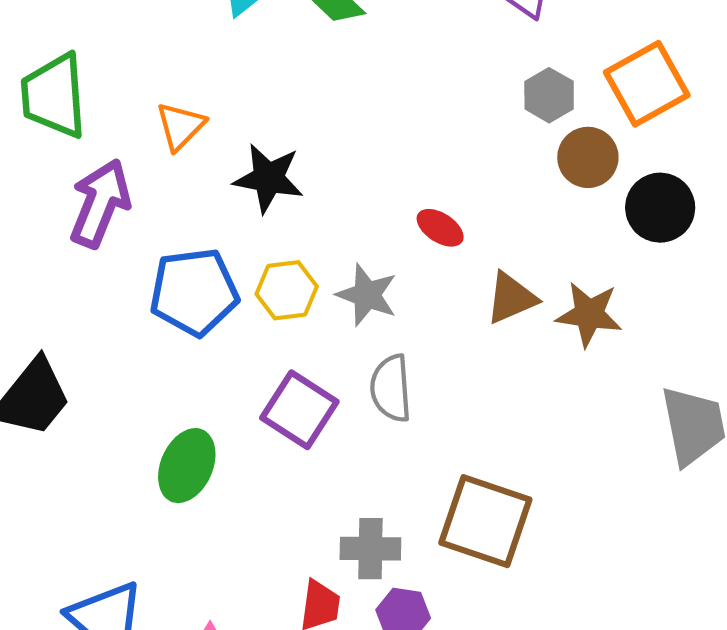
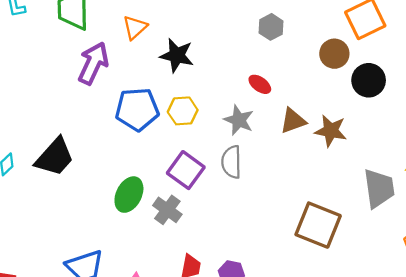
gray hexagon: (549, 95) -> (271, 27), moved
gray star: (367, 295) -> (239, 120), moved
brown square: (485, 521) -> (318, 225), moved
gray cross: (370, 549) -> (167, 210), moved, turned 32

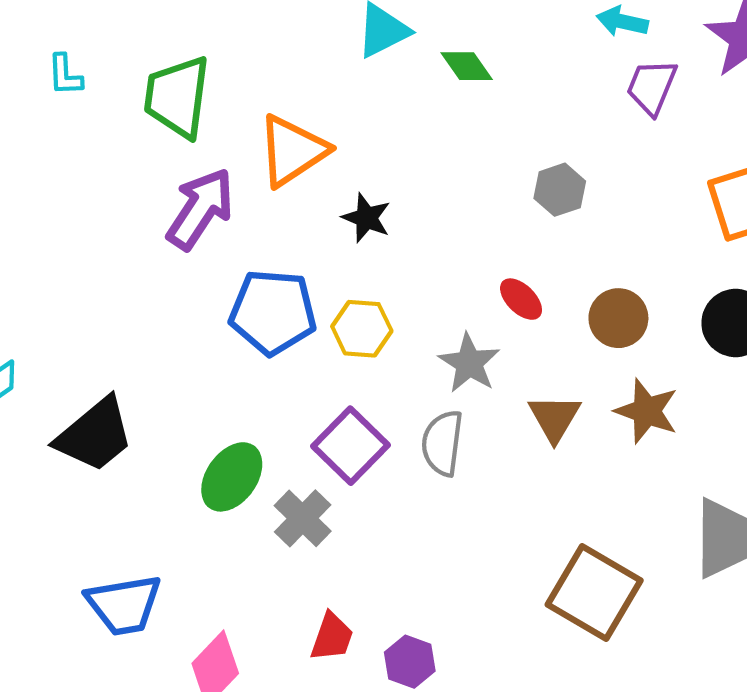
orange triangle: (135, 27) -> (292, 151), size x1.5
brown circle: (334, 54) -> (618, 318), moved
black star: (177, 55) -> (366, 218), size x0.7
brown triangle: (293, 121) -> (554, 418), moved, turned -48
black trapezoid: (55, 157) -> (95, 435), moved

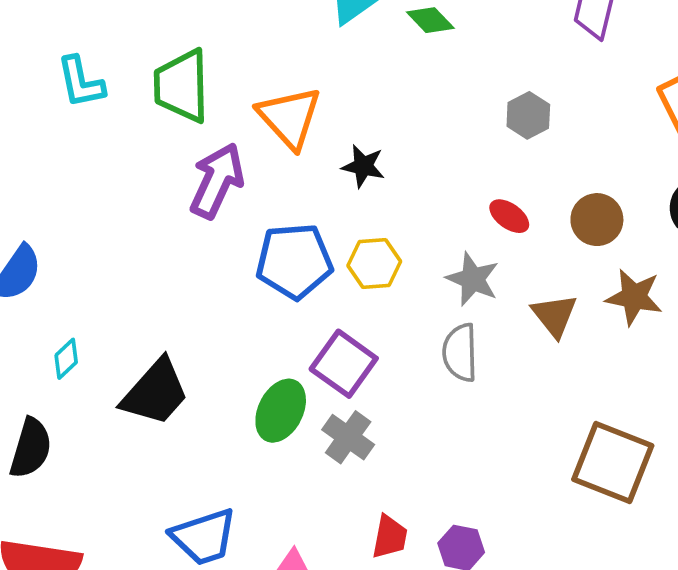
cyan L-shape: (65, 75) -> (81, 82), size x1.4
orange triangle: (292, 151) -> (290, 117), turned -30
purple square: (350, 446) -> (344, 364), moved

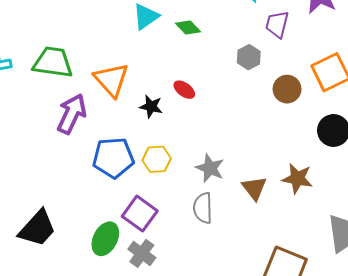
green trapezoid: (182, 86) -> (53, 62), turned 99
gray hexagon: (528, 115) -> (249, 57), moved
red ellipse: (509, 216) -> (184, 90), moved
brown circle: (597, 220) -> (287, 89), moved

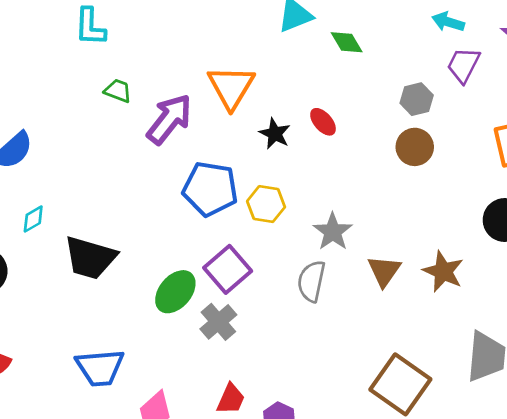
green trapezoid: (53, 62) -> (118, 91), moved, size x0.5
brown circle: (287, 89) -> (415, 147), moved
black trapezoid: (37, 228) -> (90, 258), turned 51

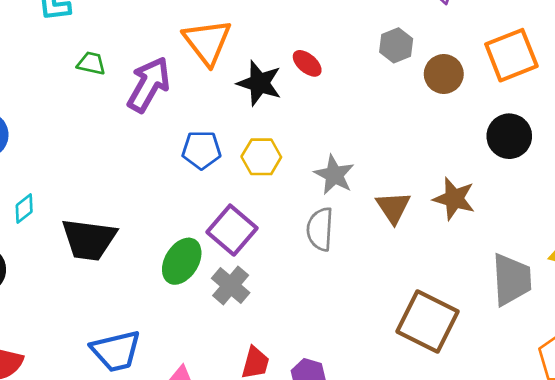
gray hexagon: (417, 99) -> (396, 45), moved
black star: (275, 134) -> (259, 83), size x1.4
brown circle: (415, 147) -> (444, 74), moved
blue pentagon: (210, 189) -> (202, 150), size x0.7

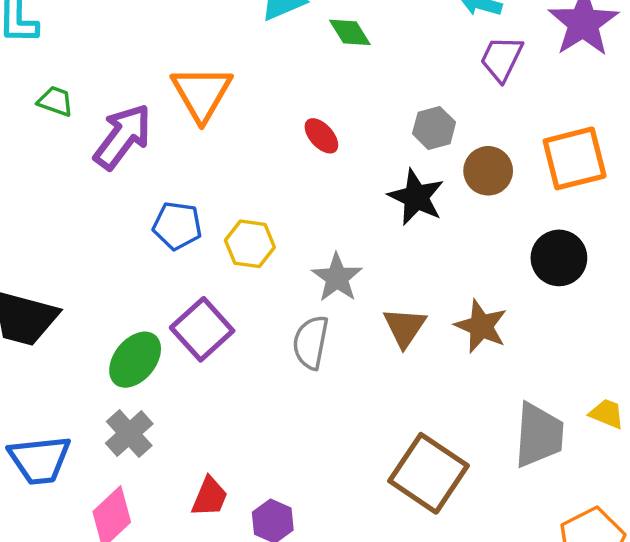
black star: (259, 83) -> (416, 197), moved
gray cross: (231, 285) -> (129, 434), moved

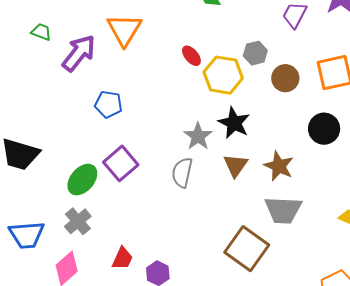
black star: (416, 197) -> (234, 123), moved
yellow hexagon: (250, 244) -> (223, 75), moved, size x1.4
gray trapezoid: (539, 435) -> (283, 210), moved, turned 87

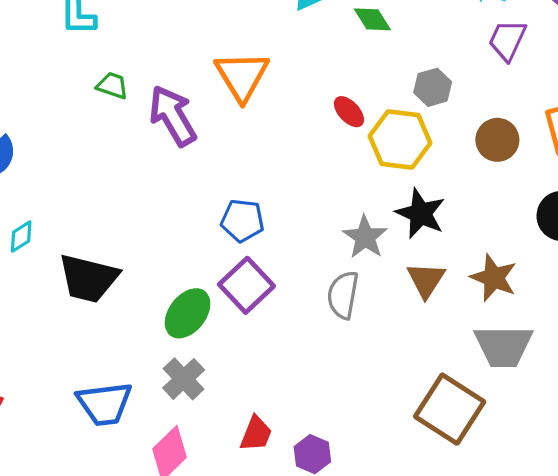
purple arrow: (79, 53) -> (173, 116), turned -66
gray hexagon: (255, 53) -> (433, 87), moved
blue pentagon: (108, 104) -> (242, 221), moved

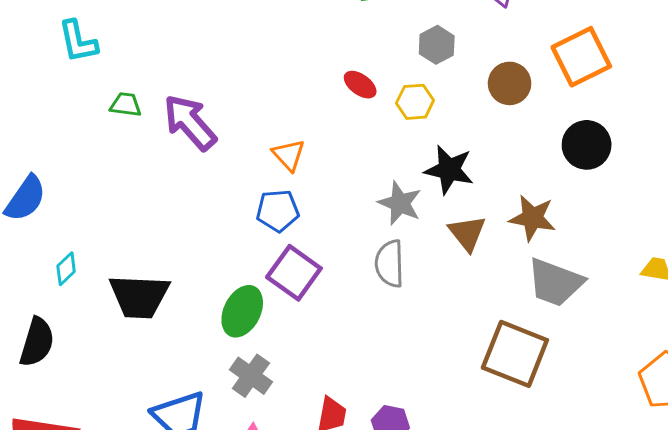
orange triangle: (242, 76) -> (289, 155), moved, size x0.6
yellow hexagon: (400, 140) -> (415, 102), size x0.6
gray trapezoid: (504, 346) -> (555, 282), turned 32

